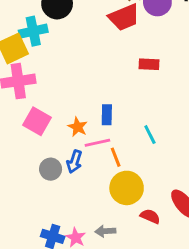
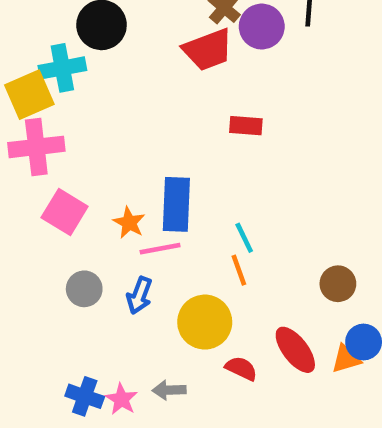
blue rectangle: (107, 115) -> (176, 204), size x1.6
orange line: (116, 157) -> (239, 270), moved
blue arrow: (74, 162) -> (139, 295), moved

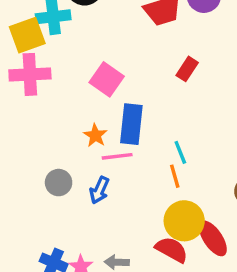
red rectangle: (246, 126) -> (187, 69), turned -65
pink square: (65, 212) -> (107, 79), moved
yellow circle: (205, 322) -> (184, 221), moved
red semicircle: (241, 368) -> (172, 250), size x1.4

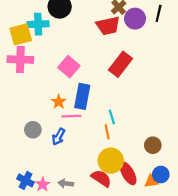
red rectangle: (187, 69) -> (121, 64), size x1.6

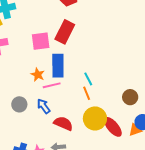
red rectangle: (121, 64) -> (65, 32), moved
pink square: (69, 67) -> (41, 41), turned -36
blue arrow: (58, 137) -> (44, 106), turned 126
red semicircle: (101, 178) -> (63, 123), moved

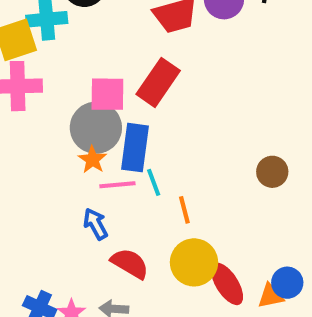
cyan line: (88, 79) -> (154, 182), moved
brown circle: (130, 97) -> (272, 172), moved
gray circle: (19, 104) -> (96, 128), moved, size x1.6

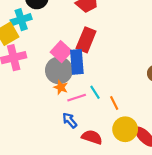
pink square: (107, 94) -> (61, 52), turned -36
blue rectangle: (135, 148) -> (77, 62), moved

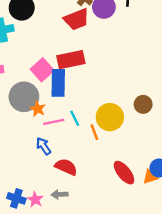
red rectangle: (86, 40) -> (71, 60), turned 50
gray circle: (59, 70) -> (24, 97), moved
yellow circle: (125, 129) -> (110, 117), moved

